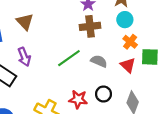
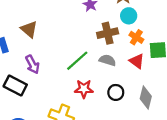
brown cross: (90, 26) -> (108, 33), moved
red star: (78, 99) -> (84, 89), moved

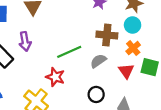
gray semicircle: (107, 60) -> (98, 61), turned -70
red star: (84, 89) -> (55, 77), moved

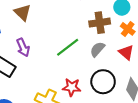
red star: (55, 77) -> (72, 87), moved
black circle: (96, 94) -> (103, 82), size x1.5

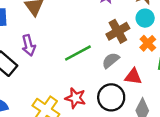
brown cross: (100, 23) -> (118, 31), turned -30
red triangle: (126, 52) -> (133, 77), moved, turned -42

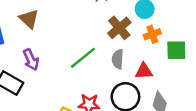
orange cross: (148, 43) -> (152, 34), turned 35
gray semicircle: (111, 60) -> (118, 59), turned -36

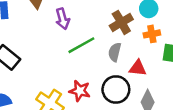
purple arrow: (31, 60) -> (63, 19), moved

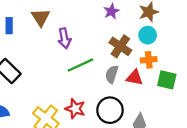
brown cross: (121, 22) -> (120, 46), turned -30
red triangle: (138, 68) -> (135, 78), moved

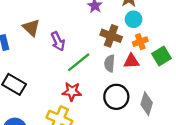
green square: (167, 80) -> (161, 56), turned -30
red star: (75, 109) -> (72, 92), moved

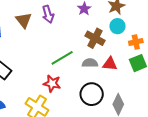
purple arrow: (58, 41) -> (48, 14), moved
orange cross: (140, 42) -> (136, 42), moved
gray semicircle: (110, 63) -> (90, 63), turned 77

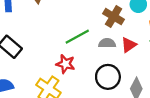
red triangle: (110, 64) -> (129, 45), turned -42

